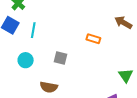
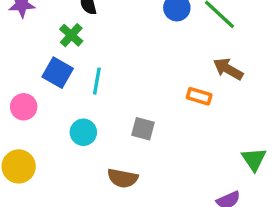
brown arrow: (123, 23) -> (228, 69), moved

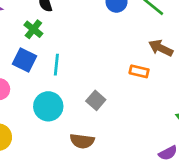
gray square: (143, 129) -> (96, 100), turned 30
cyan circle: (83, 132) -> (48, 106), size x1.4

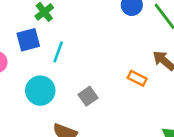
blue square: (25, 60) -> (28, 40), turned 35

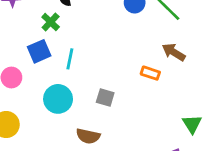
gray square: (88, 96) -> (105, 97), turned -30

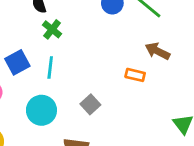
green cross: (51, 22) -> (52, 29), moved
gray square: (105, 97) -> (90, 104), turned 36

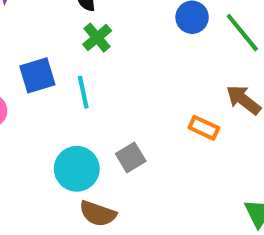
cyan line: (50, 67) -> (83, 92), turned -30
cyan circle: (41, 110) -> (77, 169), moved

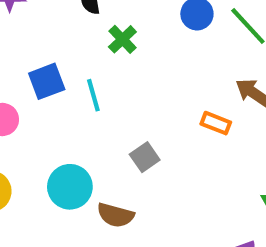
green cross: (97, 38) -> (122, 39), moved
cyan circle: (77, 169) -> (70, 187), moved

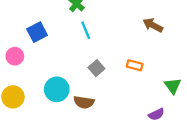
cyan line: (93, 95) -> (86, 30), moved
orange rectangle: (216, 123) -> (135, 65), moved

